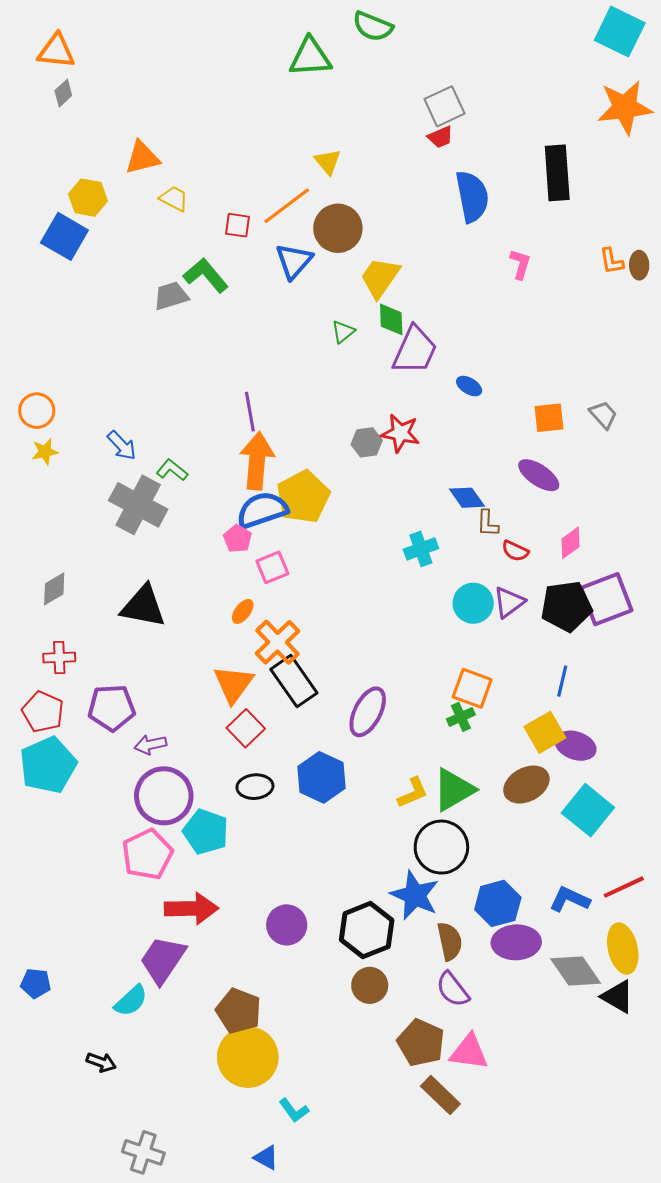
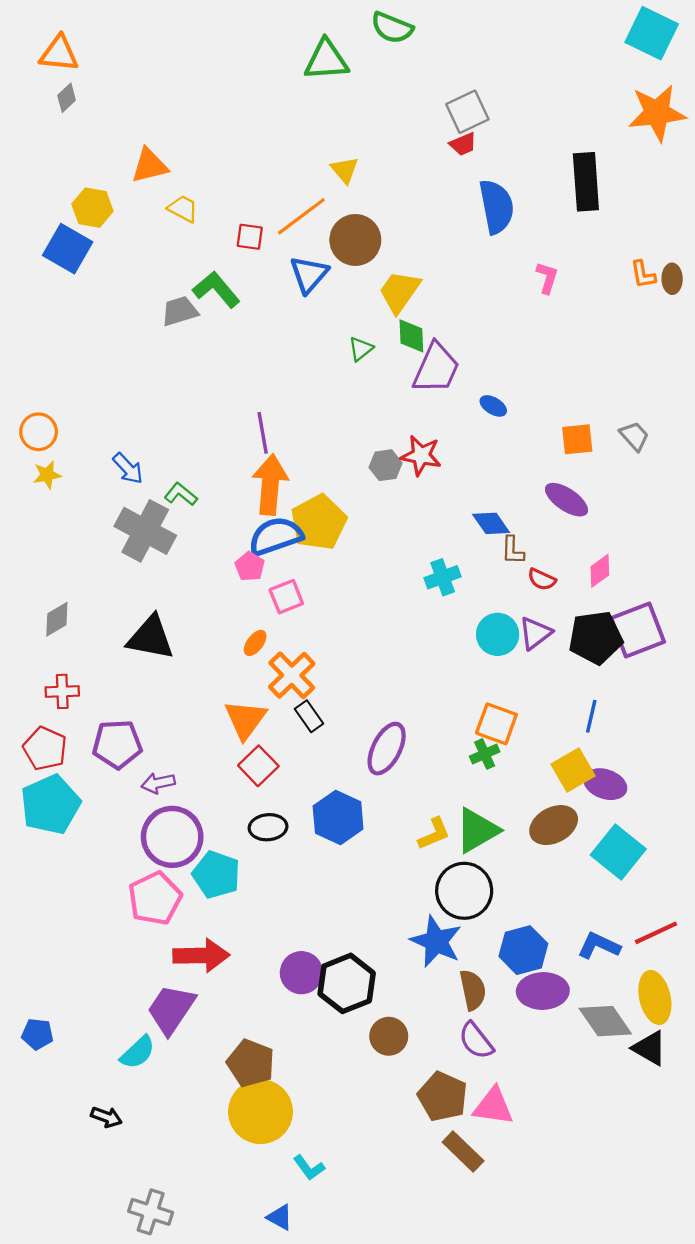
black rectangle: (294, 681) -> (309, 716), size x0.6
black hexagon: (367, 930) -> (347, 983), moved

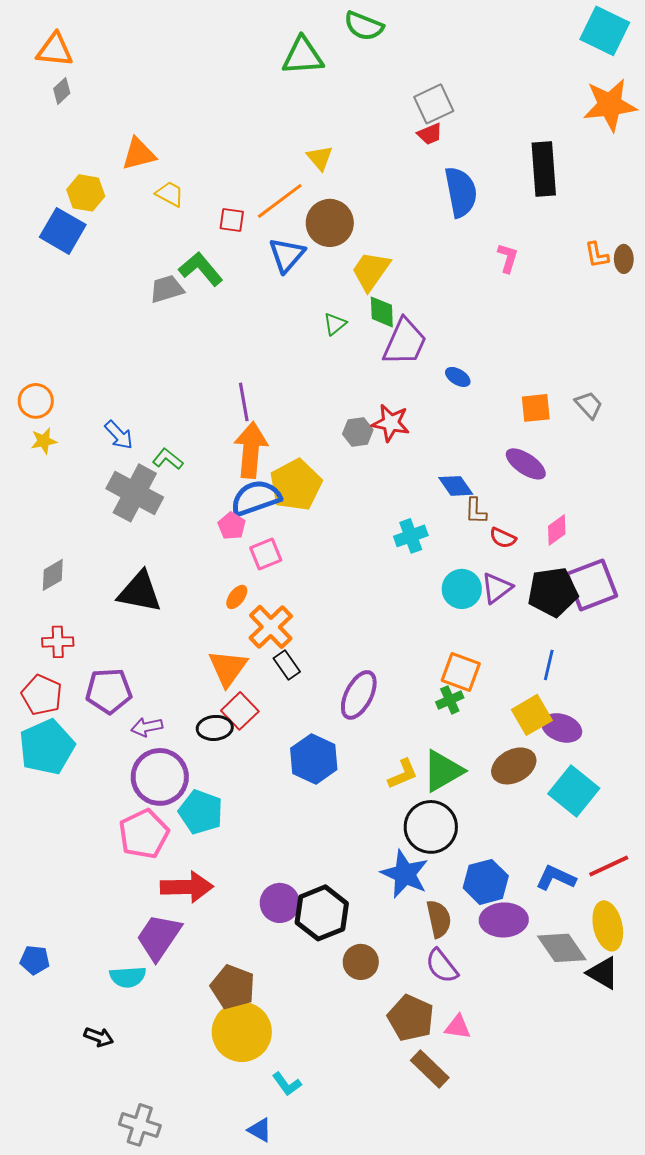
black ellipse: (268, 827) -> (215, 728), moved
cyan semicircle: (138, 1052) -> (128, 977), turned 39
pink triangle: (493, 1106) -> (458, 1027), size x0.7

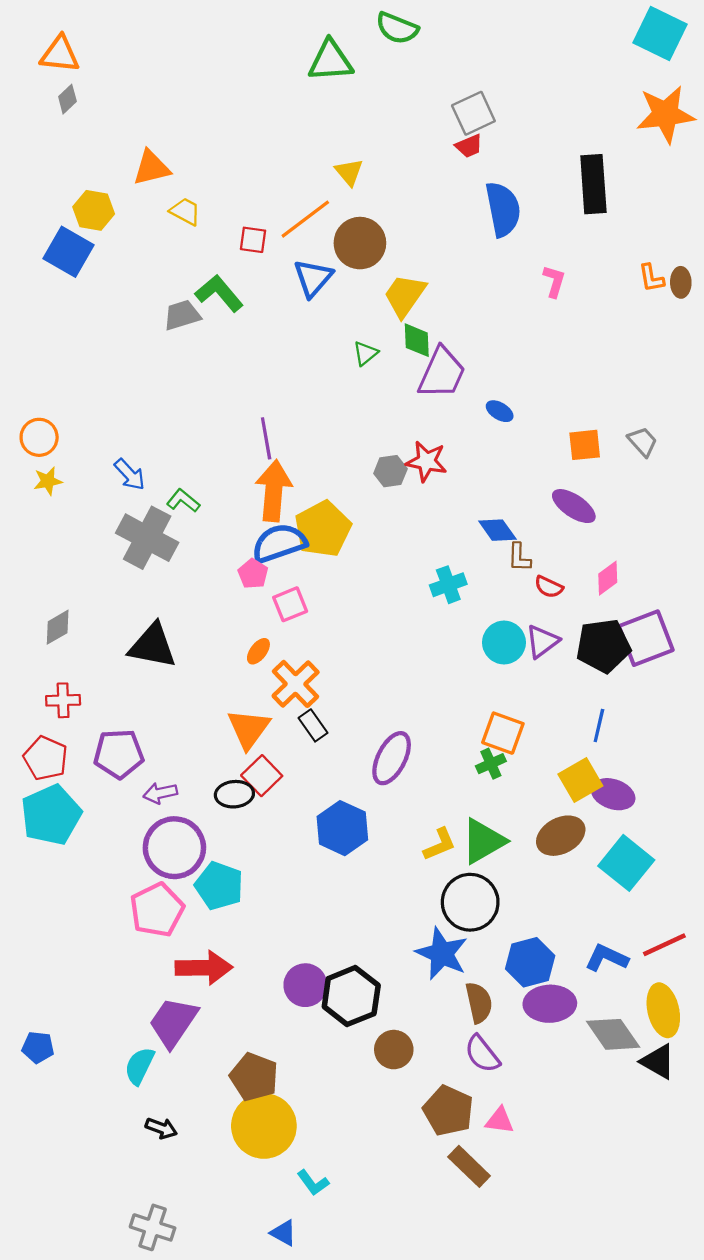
cyan semicircle: (128, 977) -> (139, 1066), turned 120
black arrow: (99, 1037) -> (161, 1128), moved

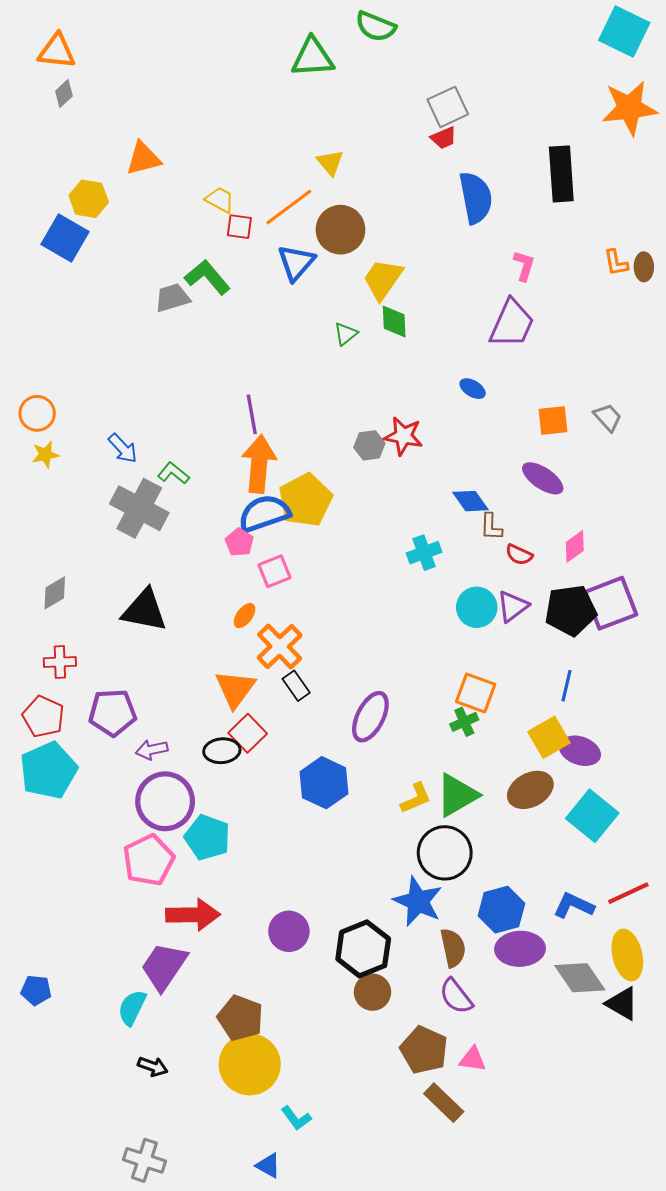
yellow trapezoid: (185, 211) -> (220, 200), moved
purple trapezoid: (442, 373) -> (512, 324), moved
black hexagon: (351, 996) -> (363, 949), moved

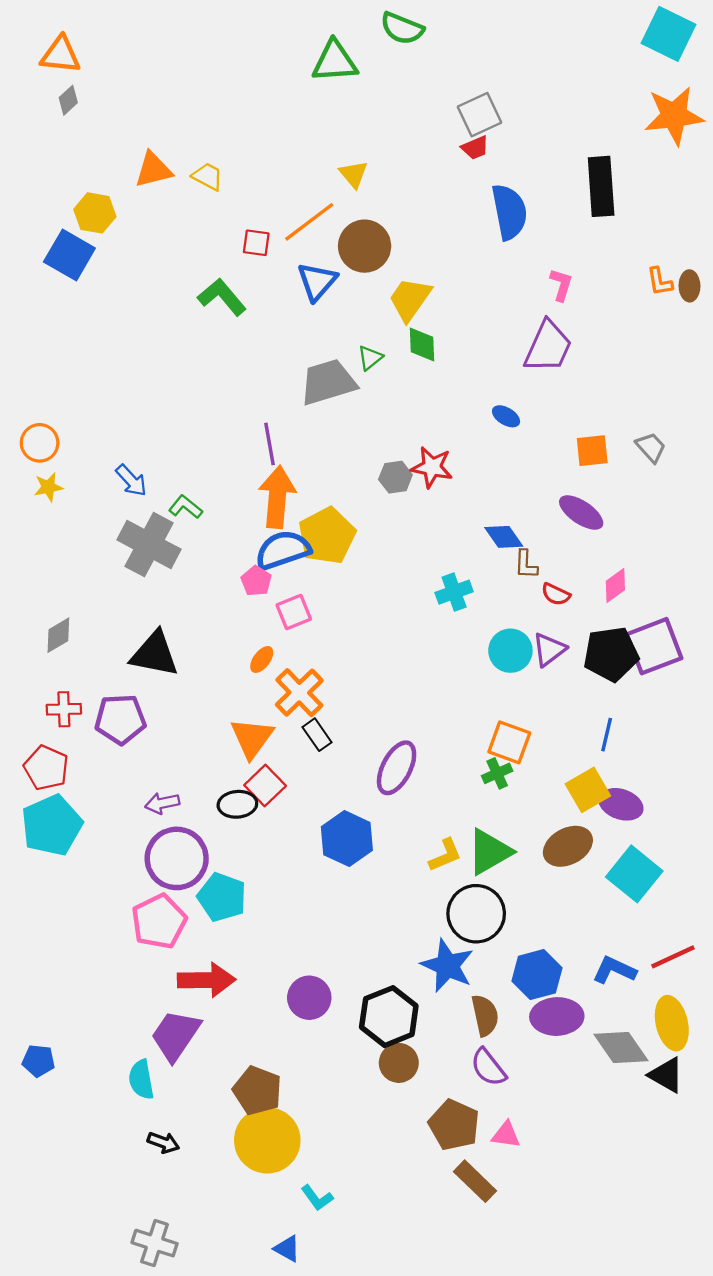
yellow trapezoid: (220, 200) -> (208, 176), moved
gray trapezoid: (172, 298) -> (328, 382), moved, size x1.5
purple pentagon: (112, 713) -> (120, 719), moved
cyan semicircle: (132, 1008) -> (141, 1080), turned -36

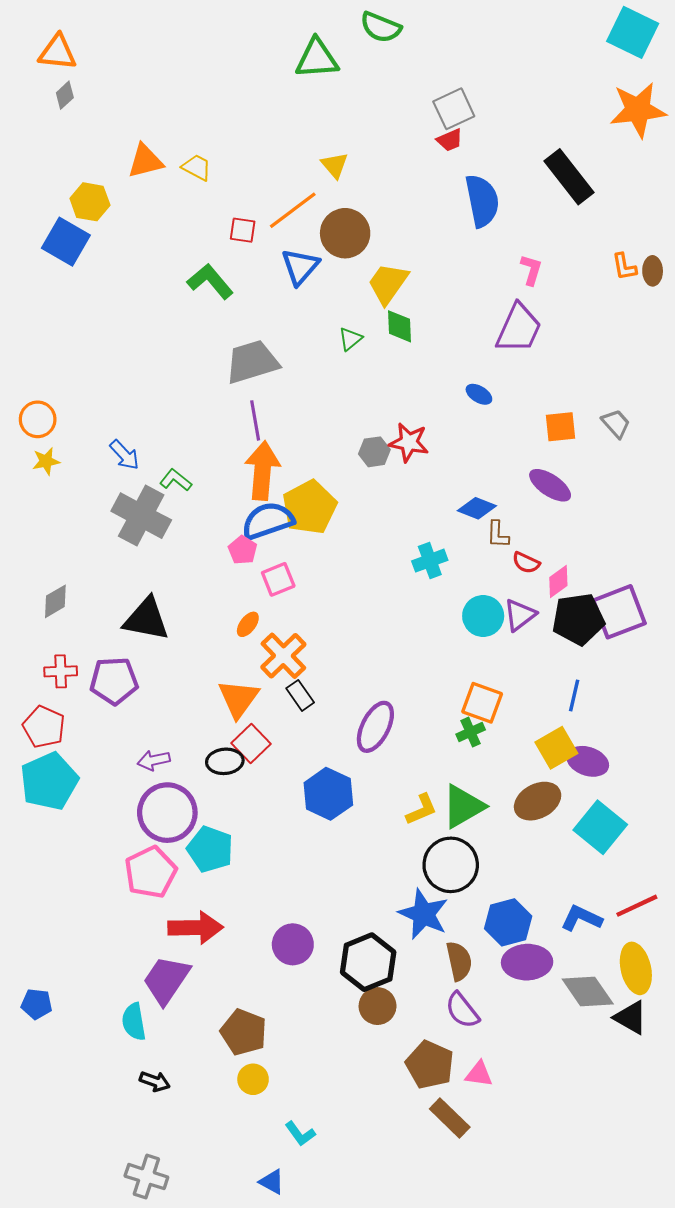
black rectangle: (601, 186) -> (569, 177), turned -34
gray trapezoid: (328, 382) -> (252, 362), moved
blue diamond: (504, 537) -> (477, 508), turned -33
pink diamond: (615, 585) -> (558, 581), moved
yellow circle: (267, 1140) -> (253, 1079), size x0.5

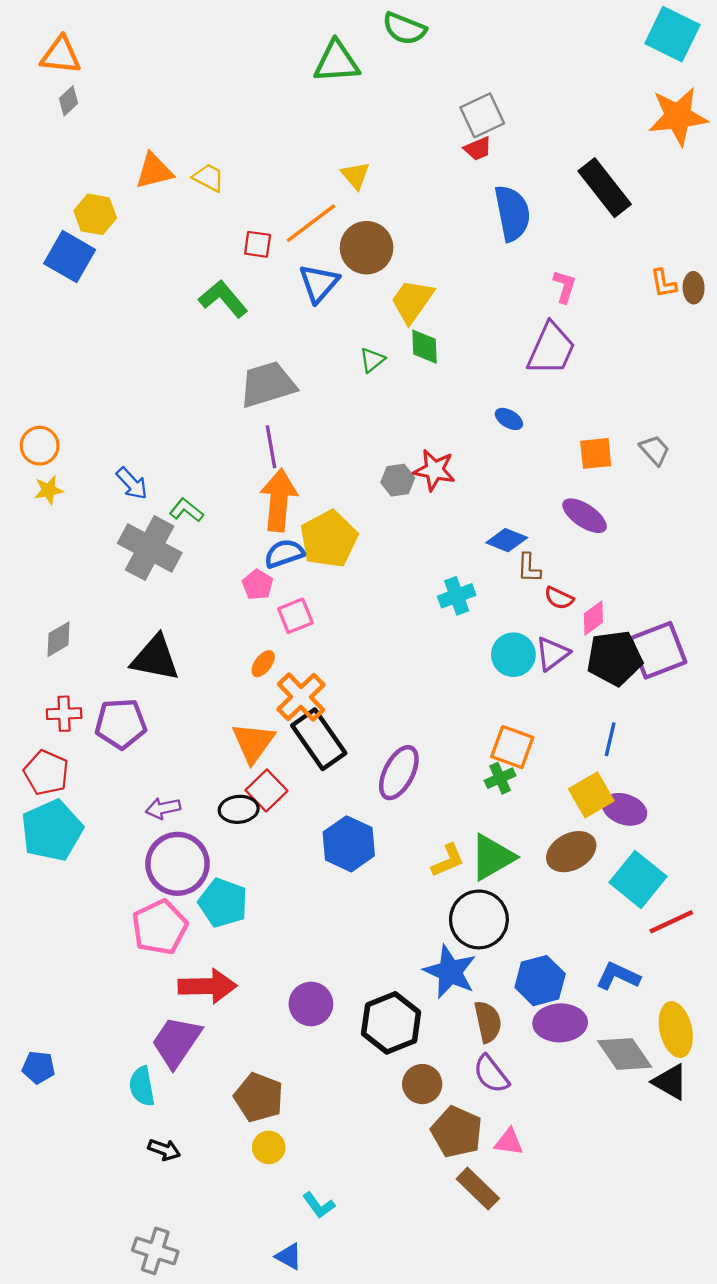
blue semicircle: (268, 521) -> (284, 554), size x0.7
black rectangle: (300, 695) -> (319, 739), size x1.8
red line: (637, 906) -> (671, 922), moved
brown circle: (378, 1006) -> (422, 1084), moved

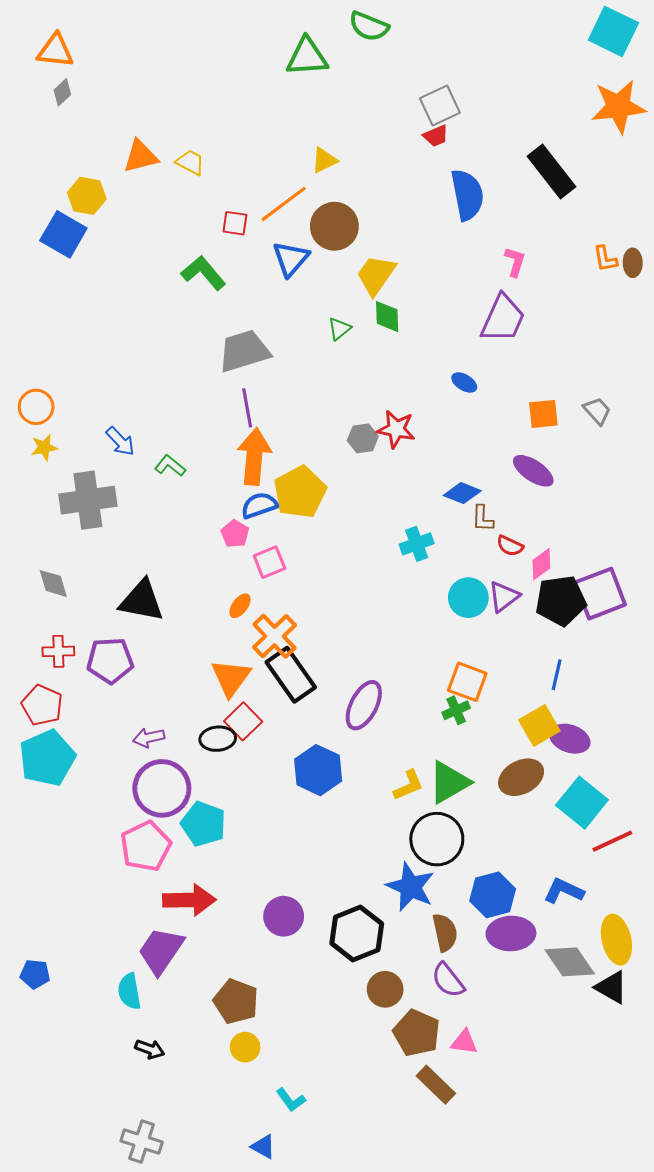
yellow triangle: (355, 175) -> (324, 160), turned 44
gray cross: (150, 548) -> (88, 500), moved, turned -36
gray diamond: (58, 639) -> (53, 583), turned -76

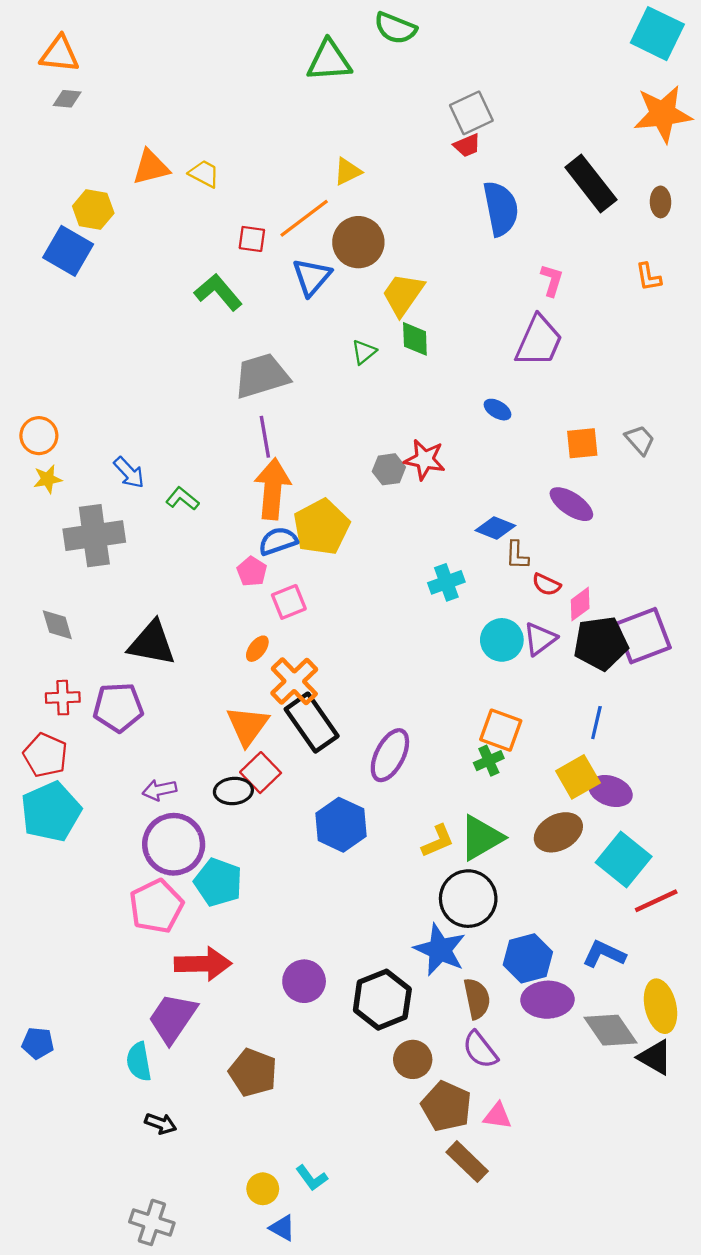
gray diamond: (62, 92) -> (67, 99), turned 48
brown ellipse: (633, 263) -> (661, 202), moved
yellow circle: (245, 1047) -> (263, 1189), moved

